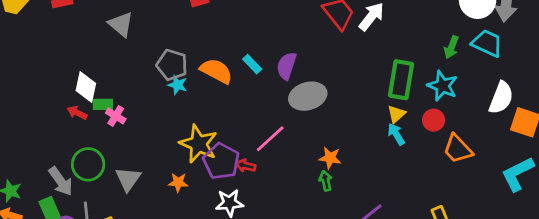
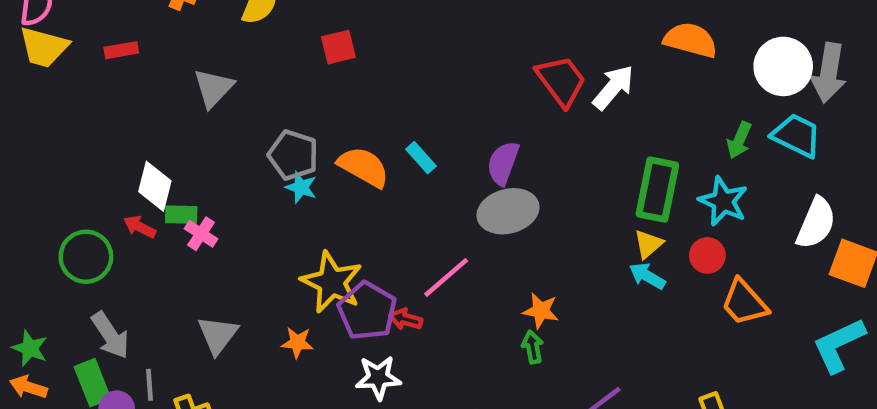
gray triangle: (121, 24) -> (213, 88), turned 32
purple semicircle: (287, 66) -> (503, 163), moved
cyan arrow: (396, 134) -> (647, 276), turned -30
green circle: (88, 164) -> (86, 257), moved

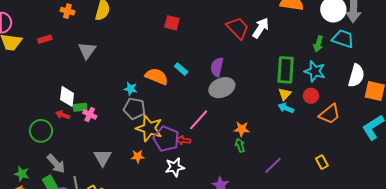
red square: (338, 47) -> (172, 23), moved, turned 35
gray pentagon: (293, 155) -> (134, 108), moved
orange trapezoid: (744, 303) -> (330, 114), turned -80

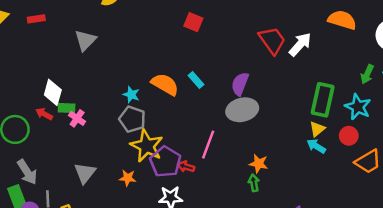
pink line: (199, 120) -> (208, 145), turned -30

